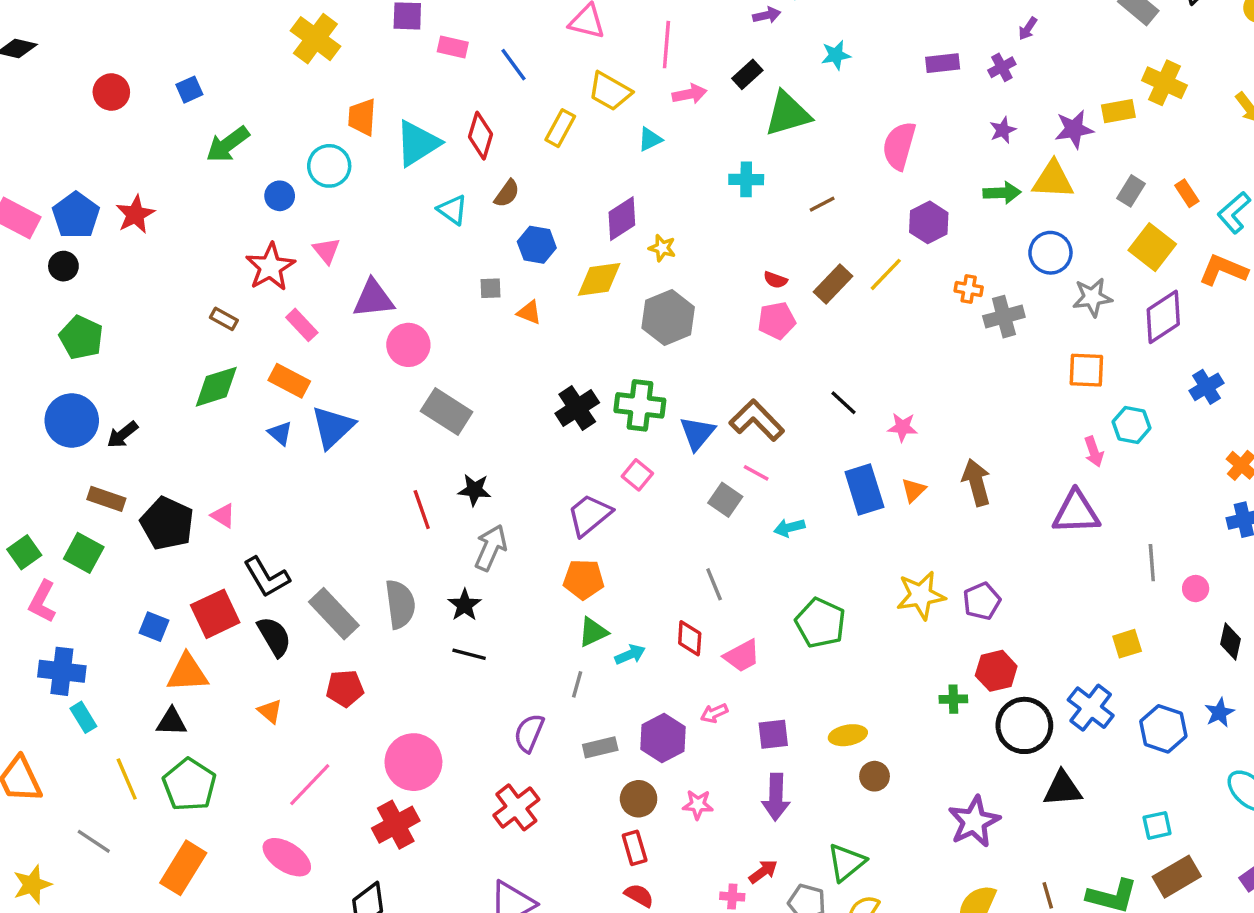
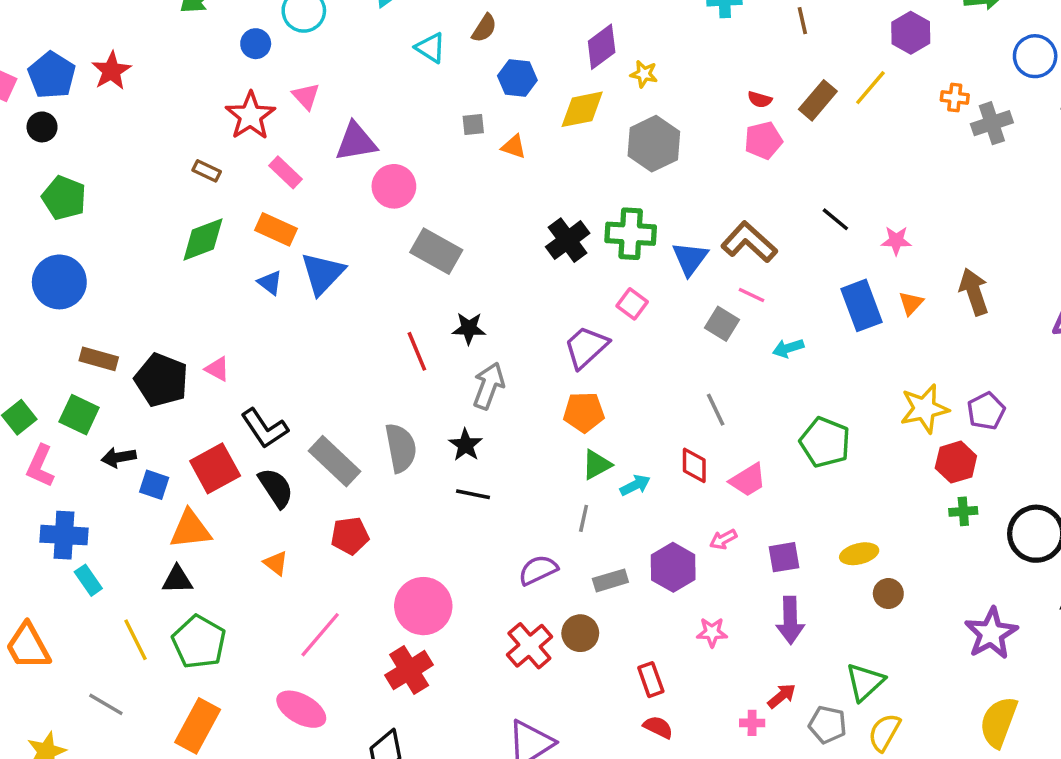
brown line: (822, 204) -> (802, 21), turned -72
black arrow: (122, 435) -> (119, 457), moved, turned 32
red hexagon: (996, 671) -> (956, 462), moved
purple semicircle: (529, 733) -> (538, 570), turned 45
brown circle: (639, 799) -> (580, 633), moved

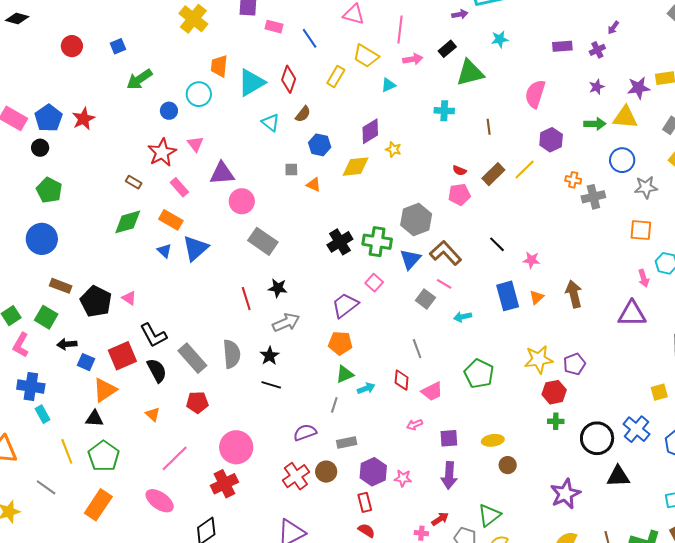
gray hexagon: (654, 144) -> (416, 219), moved
gray arrow: (489, 386) -> (286, 322), turned 40
orange triangle: (190, 529) -> (105, 390), turned -32
purple hexagon: (673, 567) -> (373, 472), moved

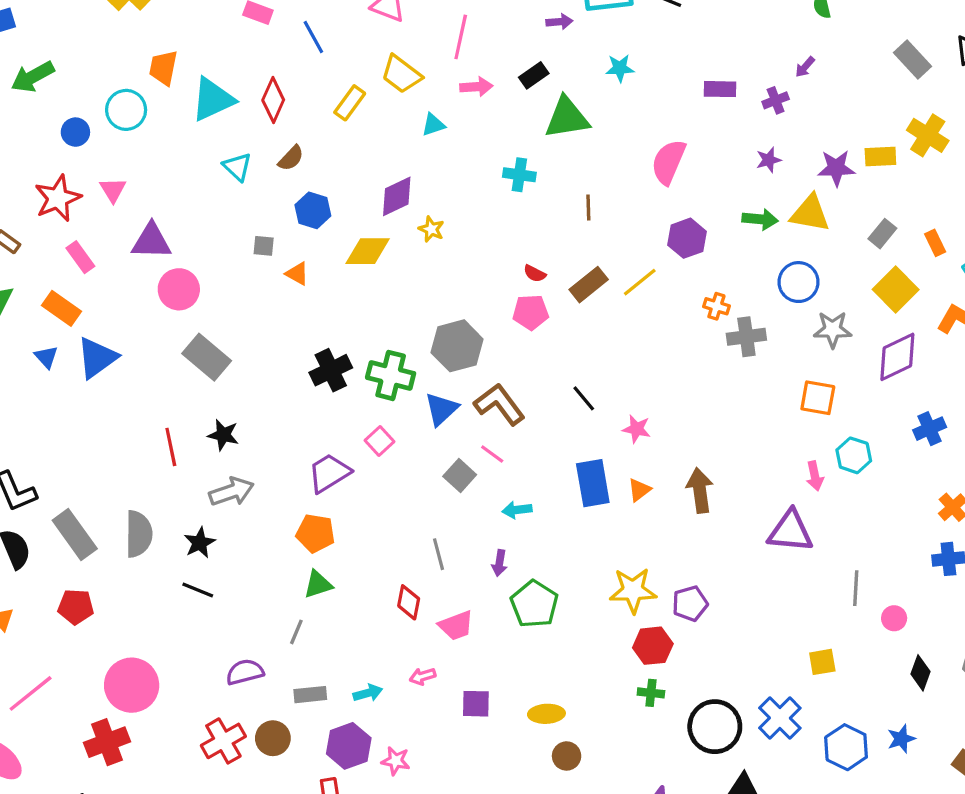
cyan arrow: (366, 388) -> (368, 693), moved
purple arrow: (449, 475) -> (499, 563), moved, size x0.6

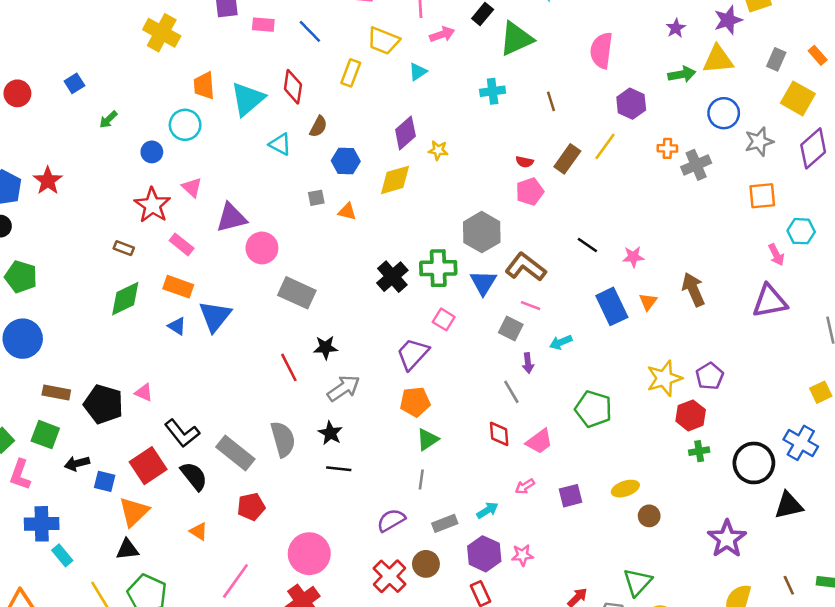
green arrow: (33, 77) -> (108, 120), size x0.6
purple arrow: (499, 563) -> (528, 363), moved

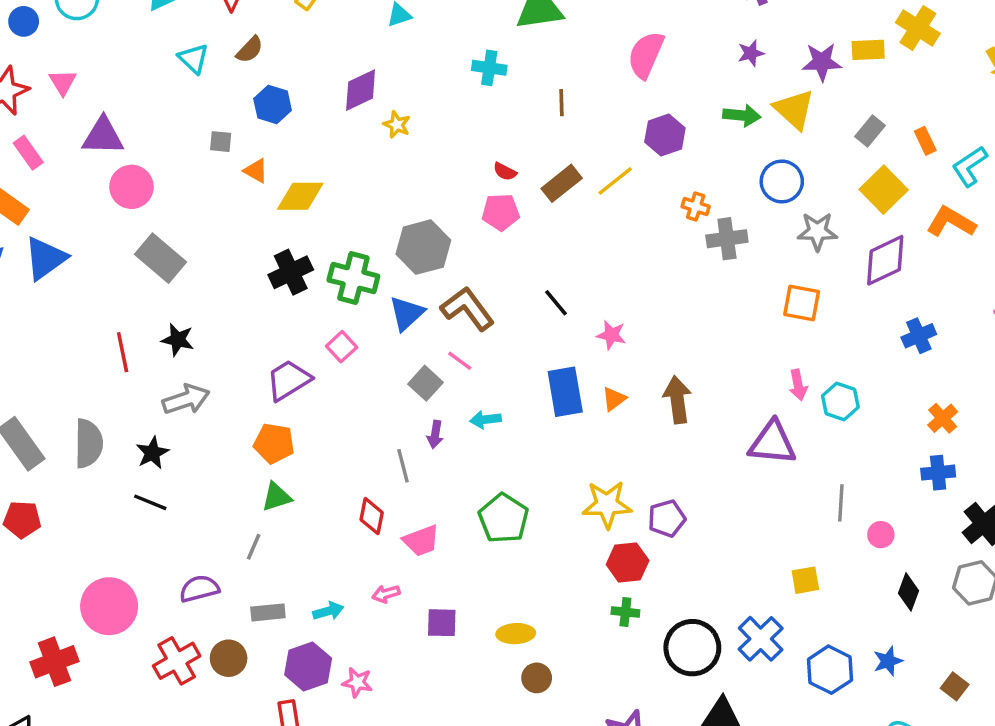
yellow triangle: (718, 59) -> (794, 109), turned 32
yellow diamond: (395, 180) -> (300, 196), moved
cyan hexagon: (801, 231) -> (840, 401), moved
pink circle: (309, 554) -> (109, 606), moved

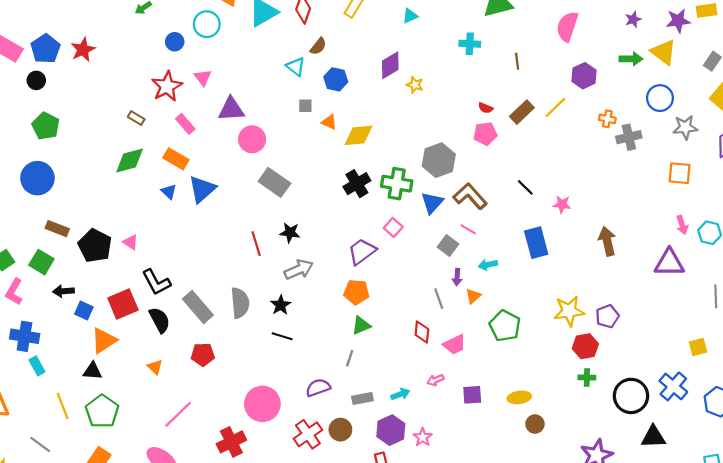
cyan triangle: (193, 59) -> (296, 67), moved
orange triangle: (614, 399) -> (473, 296), moved
pink star: (357, 682) -> (423, 437), turned 30

